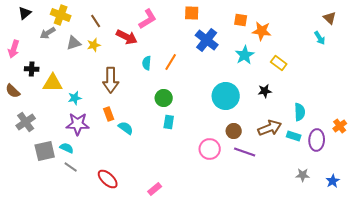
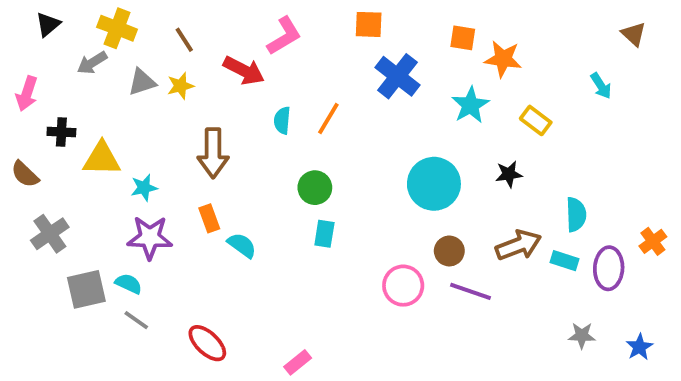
cyan arrow: (320, 38) -> (601, 86), moved

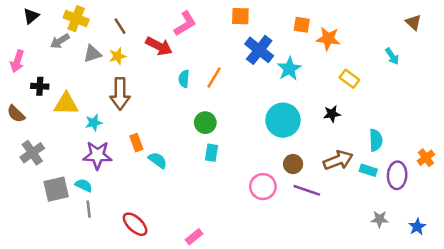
cyan star: (470, 105) -> (289, 69), moved
brown arrow: (213, 153) -> (120, 94), moved
gray line: (136, 320) -> (89, 209), turned 48

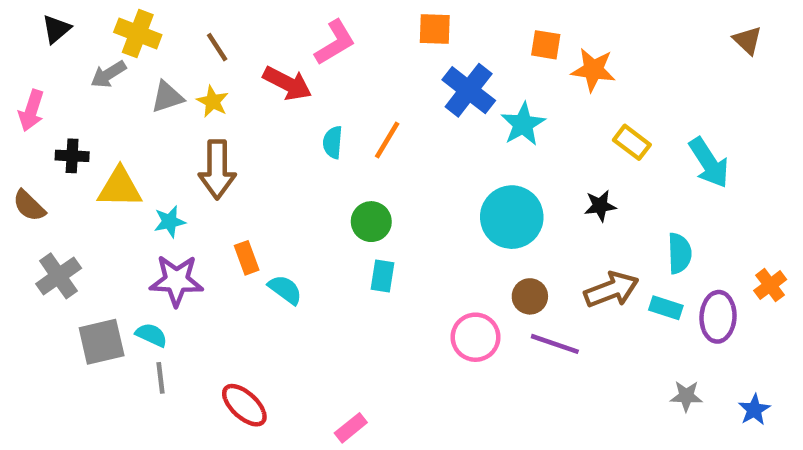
yellow star: (118, 56) -> (213, 101), turned -30
cyan arrow: (392, 56) -> (709, 163), moved, size x1.6

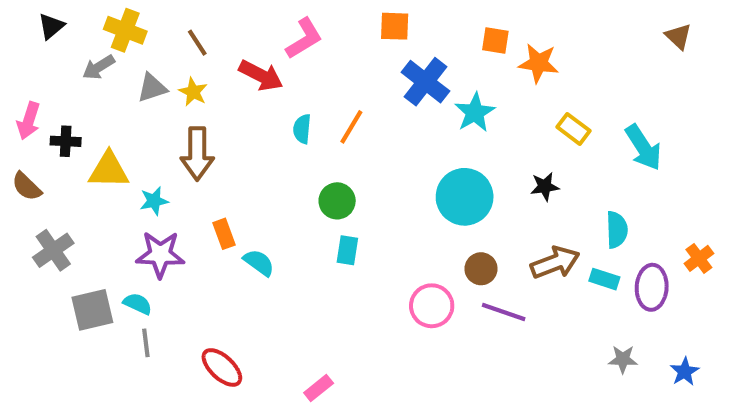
pink arrow: (31, 111) -> (29, 121), moved

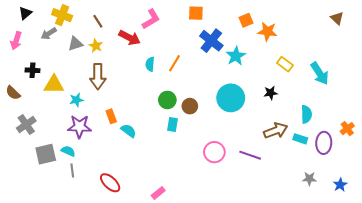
orange square: (495, 41) -> (246, 20), turned -32
pink arrow: (29, 121) -> (16, 41), moved
brown circle: (481, 269) -> (190, 106), moved

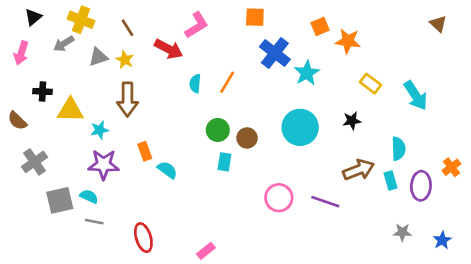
cyan rectangle: (300, 139) -> (390, 180), turned 56
gray line: (72, 170) -> (94, 222), turned -72
red ellipse: (110, 183) -> (143, 238), turned 30

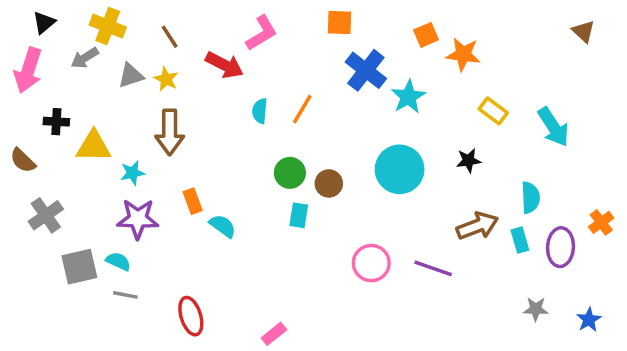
pink arrow: (21, 53) -> (28, 70), size x1.4

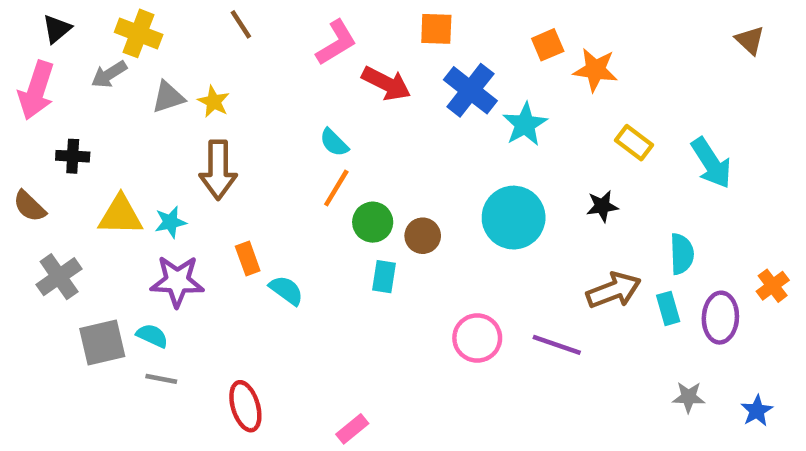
brown line: (170, 37) -> (241, 24), moved
red arrow: (224, 65) -> (386, 83), moved
orange line: (302, 109) -> (336, 188), moved
cyan semicircle: (260, 111) -> (334, 143), turned -50
yellow triangle: (94, 146) -> (120, 215), moved

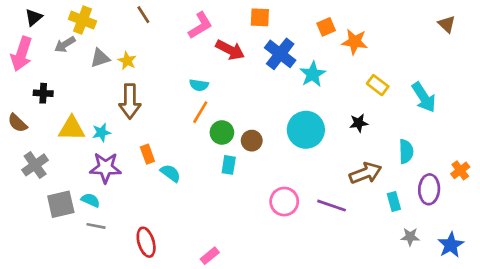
cyan semicircle: (334, 143) -> (199, 85), turned -36
cyan rectangle: (668, 308) -> (394, 202), moved
blue star: (757, 411) -> (451, 245), size x1.4

